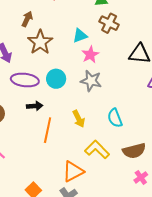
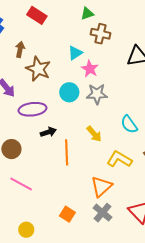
cyan circle: (56, 79) -> (69, 92), moved

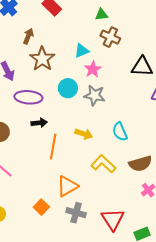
yellow arrow: (94, 134) -> (84, 134), turned -42
orange triangle: (101, 186) -> (67, 186), moved
gray cross: (103, 213) -> (76, 213), turned -36

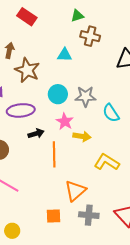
cyan triangle: (82, 51) -> (65, 55), turned 35
pink star: (93, 69) -> (65, 122), moved
cyan semicircle: (120, 132) -> (111, 113), moved
orange square: (41, 207) -> (54, 216), turned -35

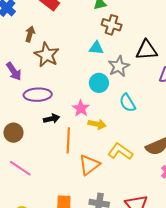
cyan triangle: (65, 55) -> (96, 48), moved
cyan circle: (58, 94) -> (99, 83), moved
gray star: (85, 96) -> (119, 66), moved, turned -30
orange triangle: (75, 191) -> (89, 165), moved

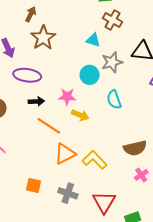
pink star: (81, 108) -> (67, 97), turned 30
orange line: (68, 140) -> (49, 126), turned -70
yellow L-shape: (120, 151) -> (95, 160), moved

